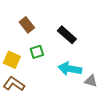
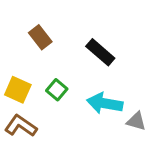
green square: (37, 52) -> (57, 90), moved, turned -32

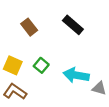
black rectangle: (100, 52) -> (73, 25), moved

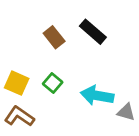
brown rectangle: (29, 27) -> (54, 37), moved

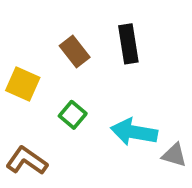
black rectangle: (93, 32) -> (128, 44), turned 40
yellow square: (17, 83) -> (23, 84), moved

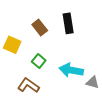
brown L-shape: (27, 161) -> (28, 85), moved

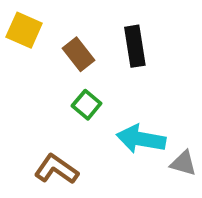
yellow square: (12, 45) -> (24, 30), moved
green square: (39, 61) -> (87, 105), moved

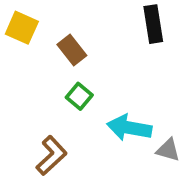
black rectangle: (135, 46) -> (153, 24), moved
brown L-shape: (56, 169) -> (51, 156), turned 102

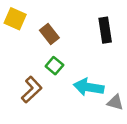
black rectangle: (153, 24) -> (105, 30), moved
brown L-shape: (51, 156) -> (32, 90), moved

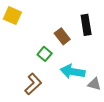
brown rectangle: (49, 34) -> (62, 36), moved
brown L-shape: (32, 90) -> (33, 84), moved

